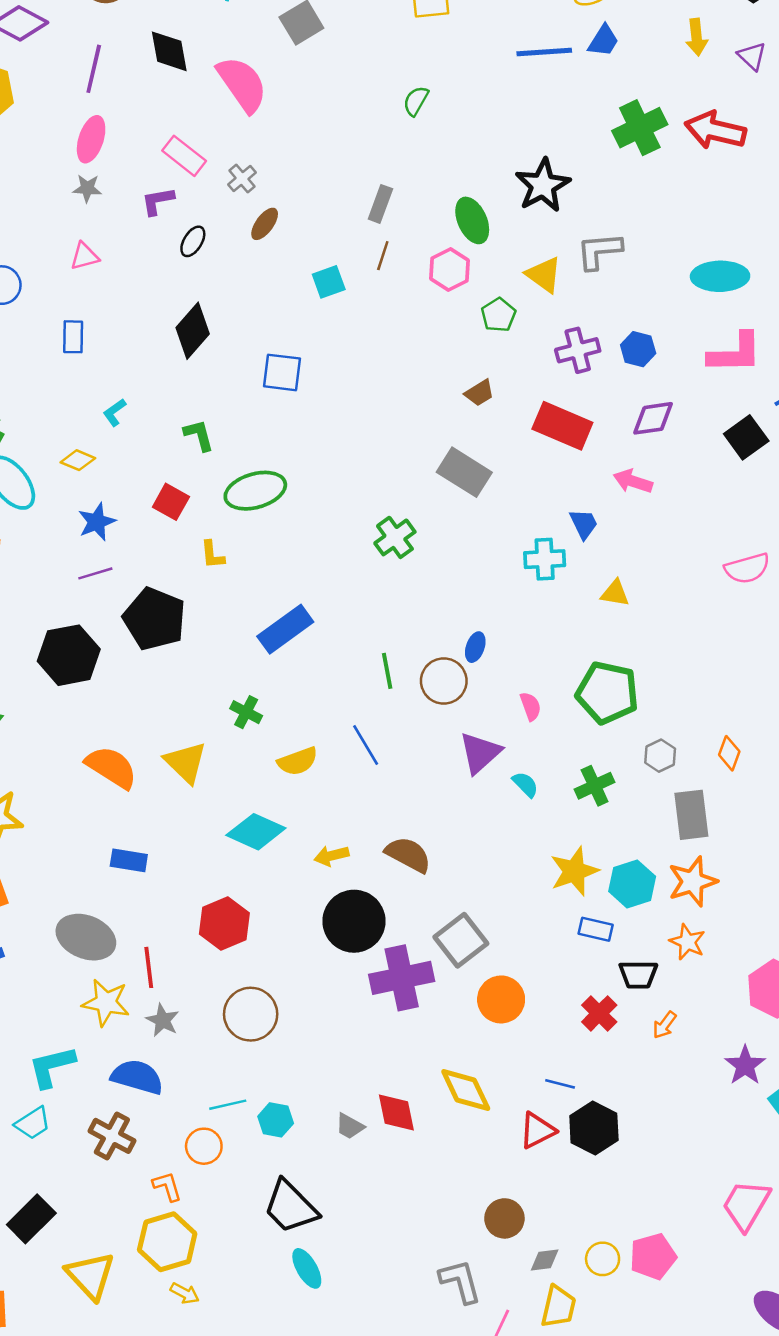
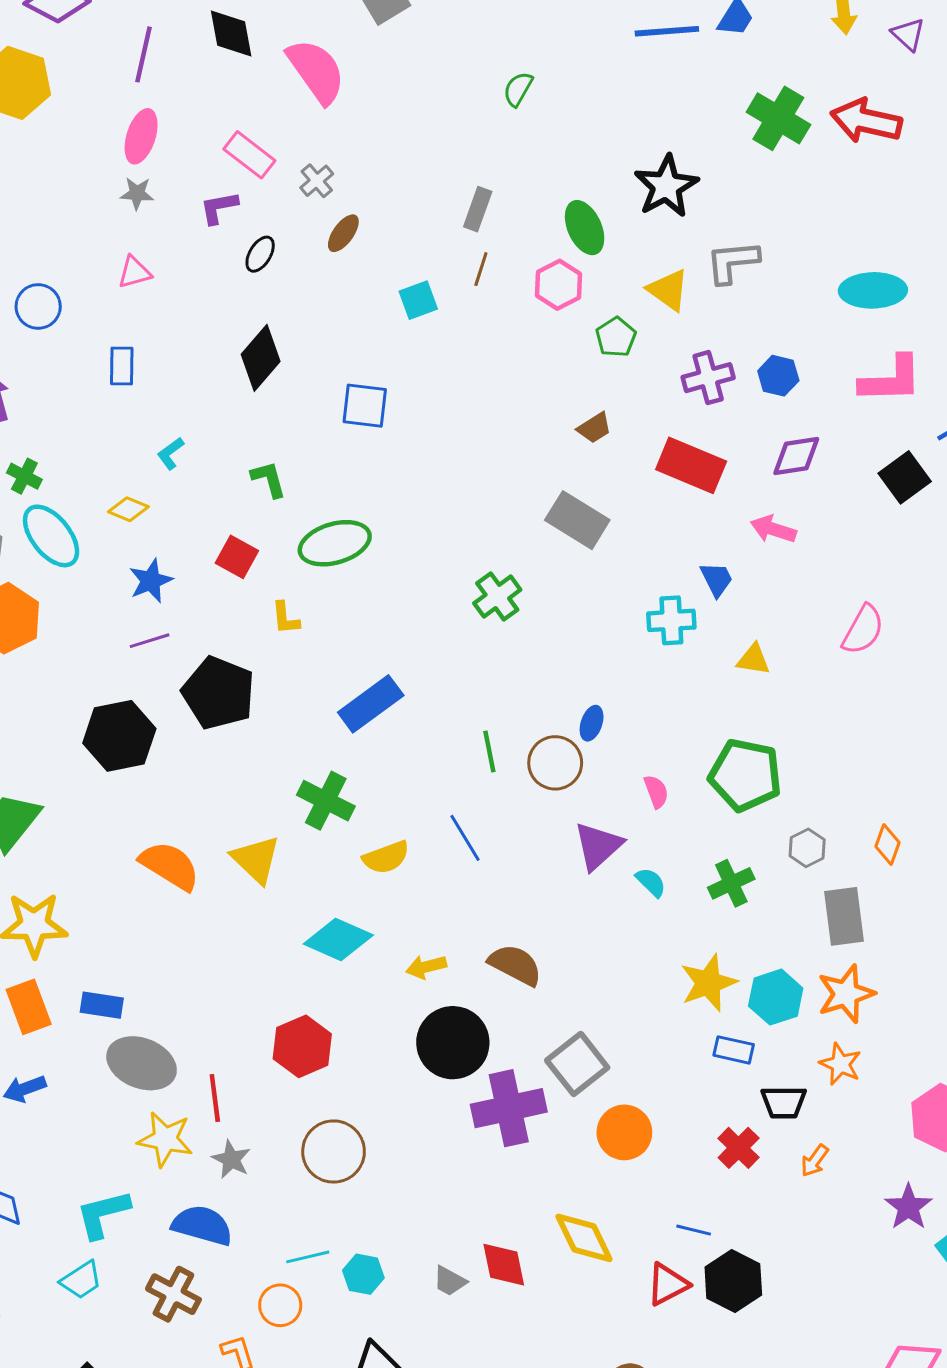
green cross: (640, 128) -> (778, 118), turned -33
pink semicircle: (747, 568) -> (863, 630), moved, turned -45
green cross: (246, 712) -> (326, 801), size x1.5
blue rectangle: (129, 860) -> (102, 1005), moved

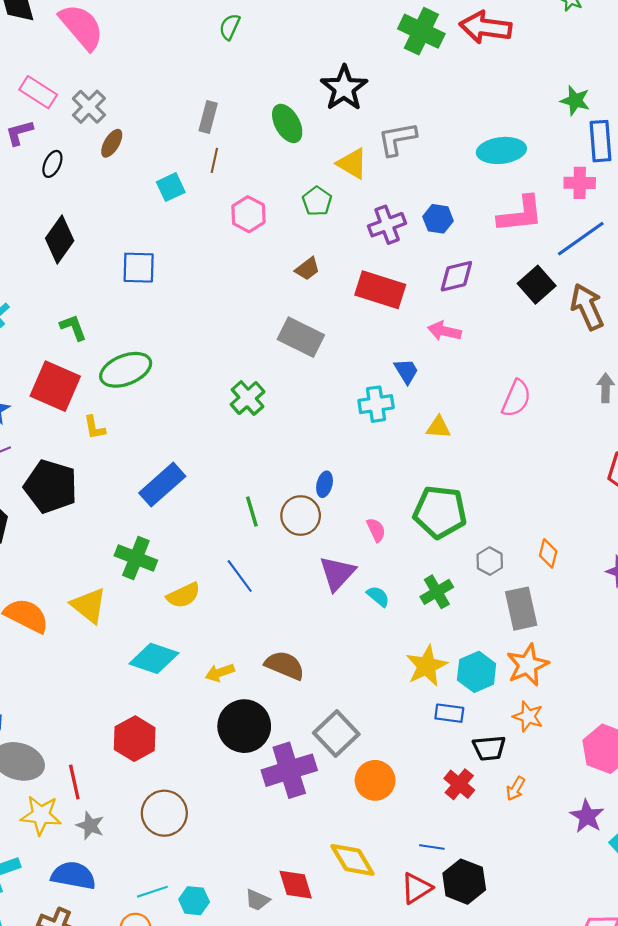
gray cross: (317, 181) -> (89, 107), size x1.4
pink hexagon: (559, 285) -> (248, 214), moved
red square: (237, 557) -> (55, 386), size x1.6

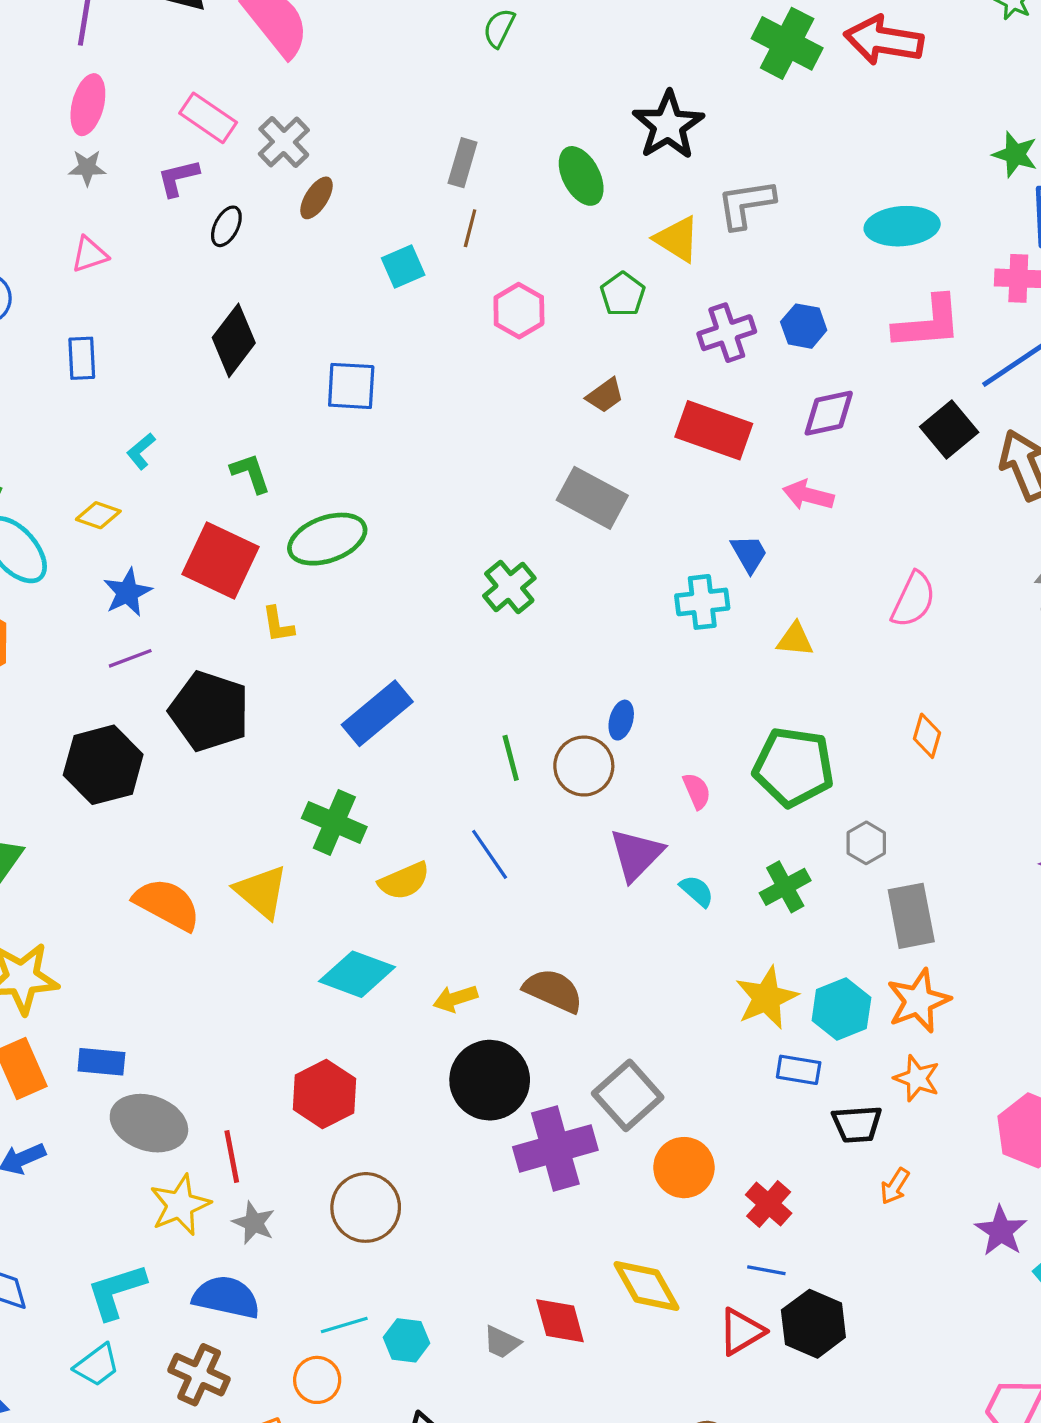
orange diamond: (548, 553) -> (927, 736), moved
red cross: (459, 784) -> (769, 1204), moved
yellow star: (41, 815) -> (180, 1205), turned -30

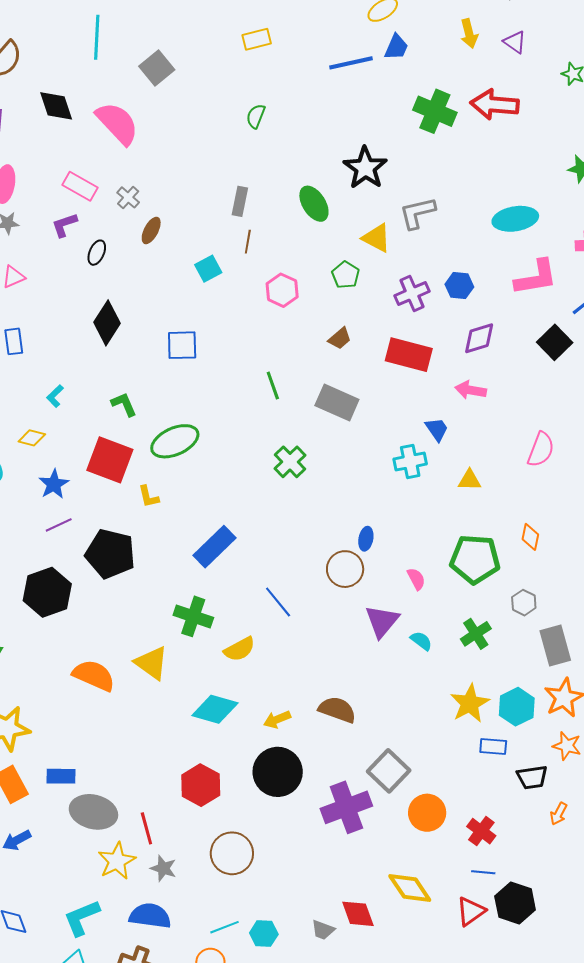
gray cross: (284, 142) -> (128, 197), size x0.7
orange diamond: (927, 736) -> (530, 537), moved
green line: (511, 758) -> (273, 386), moved
blue line: (490, 854) -> (278, 602), moved
black circle: (490, 1080) -> (278, 772), moved

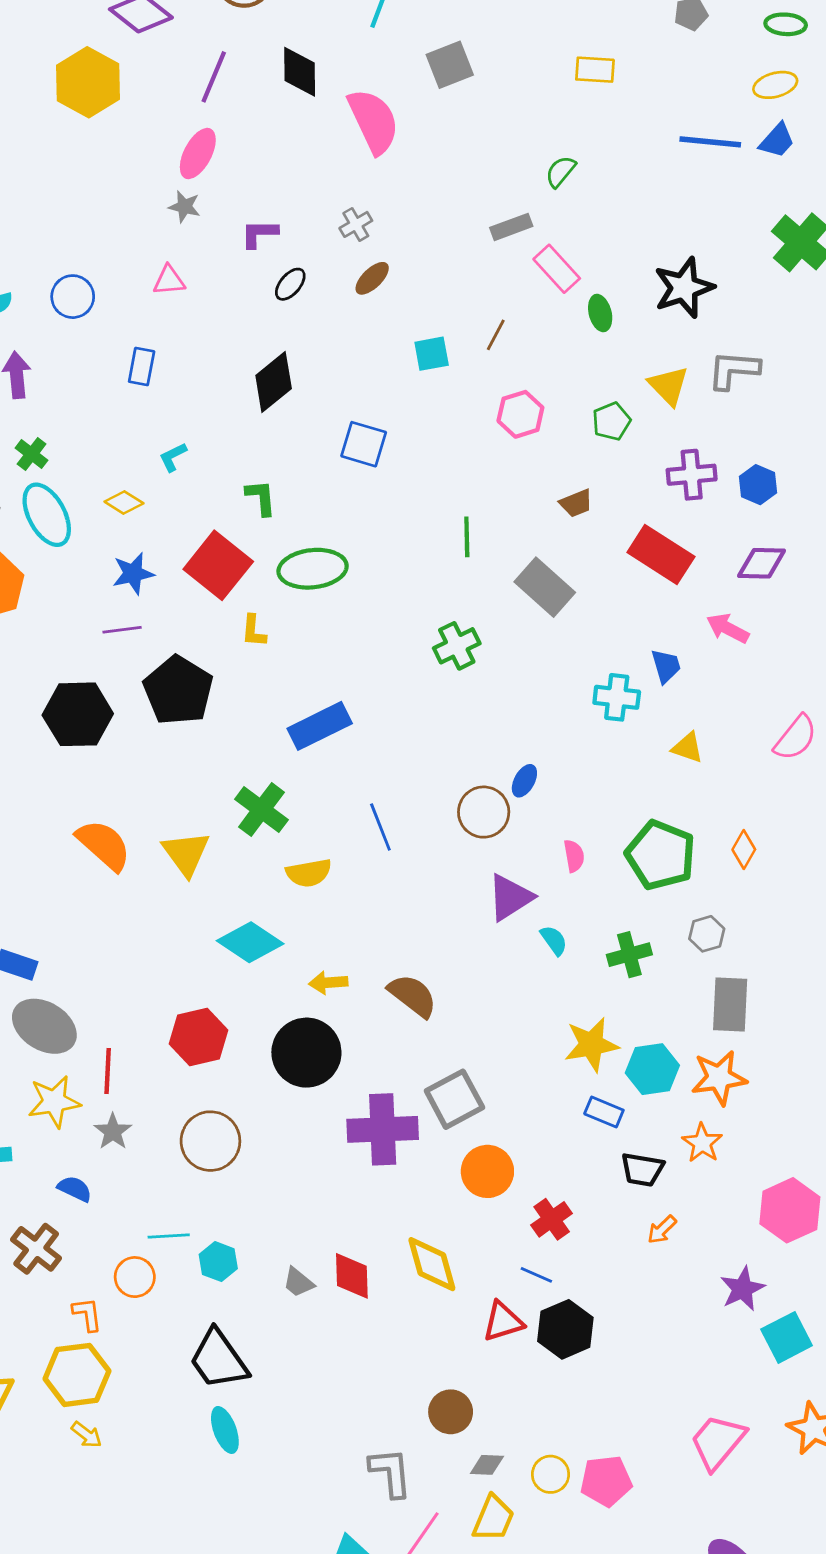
pink rectangle: (80, 186) -> (557, 269), moved
gray rectangle: (240, 201) -> (511, 227), moved, turned 40
green ellipse: (314, 204) -> (600, 313), size x0.7
blue semicircle: (150, 916) -> (75, 1189), size x0.6

